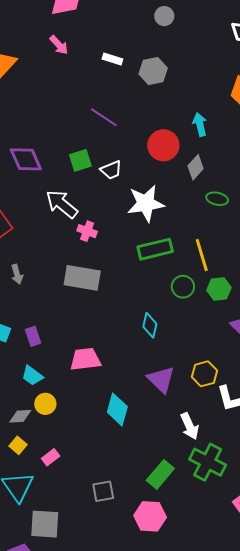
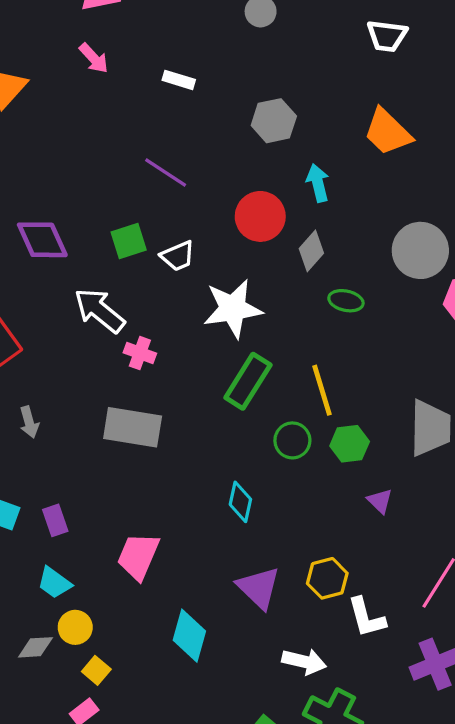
gray hexagon: (153, 71) -> (274, 121), moved
green rectangle: (155, 249) -> (248, 381), turned -44
pink trapezoid: (85, 359) -> (138, 556), turned -60
white arrow: (190, 426) -> (304, 662), turned -52
yellow square: (18, 445) -> (96, 670), moved

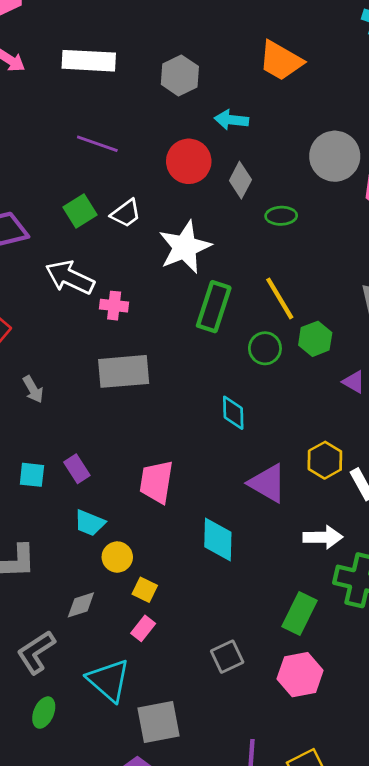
white rectangle: (179, 80) -> (89, 61), size x1.8
cyan arrow: (318, 183) -> (231, 120), turned -56
gray diamond: (36, 647) -> (81, 605), moved

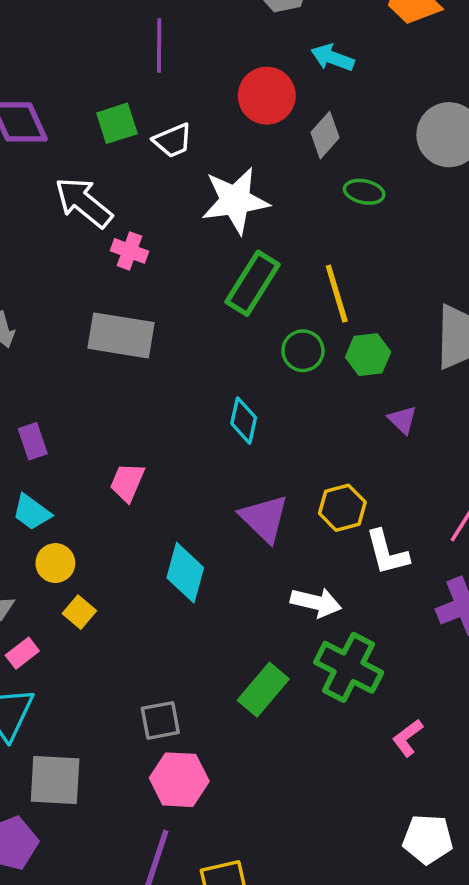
purple line: (97, 144) -> (159, 45), turned 57
pink trapezoid: (156, 482) -> (127, 482), size x0.7
pink rectangle: (143, 628) -> (22, 653), moved
pink hexagon: (300, 675) -> (179, 780), moved

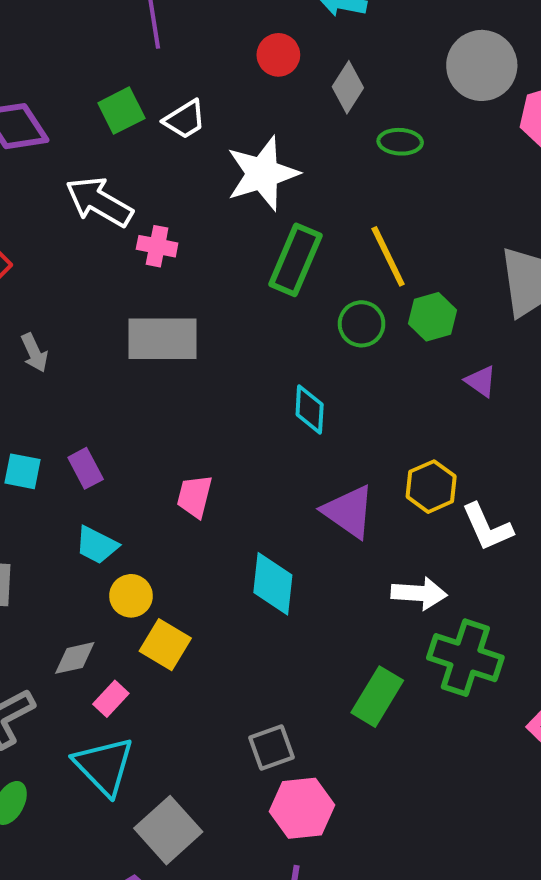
red circle: (267, 96) -> (278, 55), size x0.7
yellow square: (79, 612) -> (165, 645), size x1.4
gray square: (55, 780) -> (168, 830), turned -36

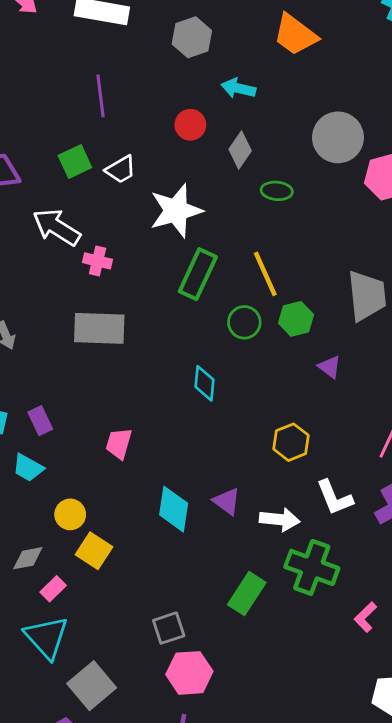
purple triangle: (349, 512) -> (227, 501), moved, size x0.7
white L-shape: (487, 527) -> (335, 498), moved
cyan trapezoid: (97, 545) -> (28, 468), moved

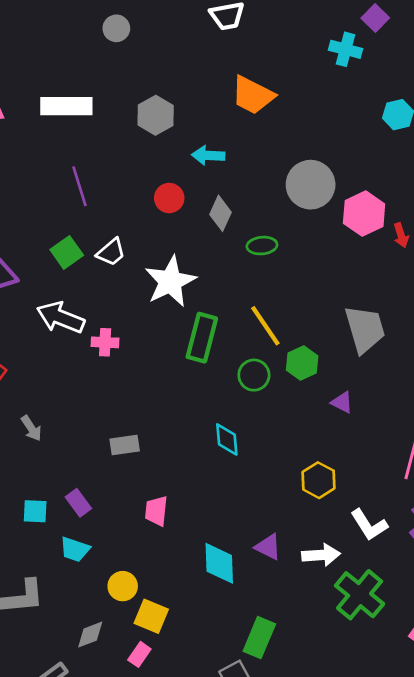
gray rectangle: (99, 328) -> (125, 445), moved, size x0.6
green cross: (312, 567) -> (360, 595), turned 30
pink rectangle: (53, 589) -> (139, 654), moved
green rectangle: (247, 594) -> (259, 638), moved

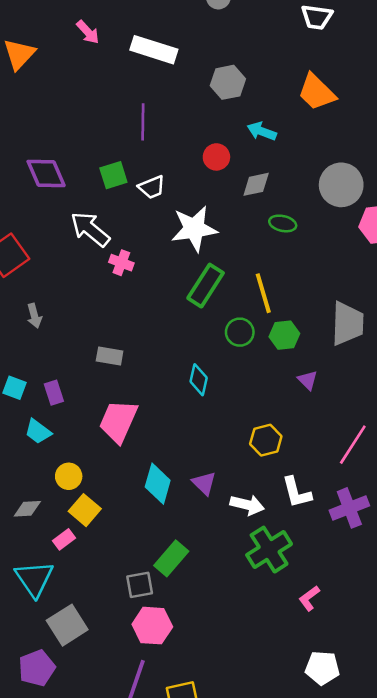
gray diamond: (220, 213) -> (256, 184), turned 36
pink trapezoid: (156, 511) -> (118, 421), size x1.6

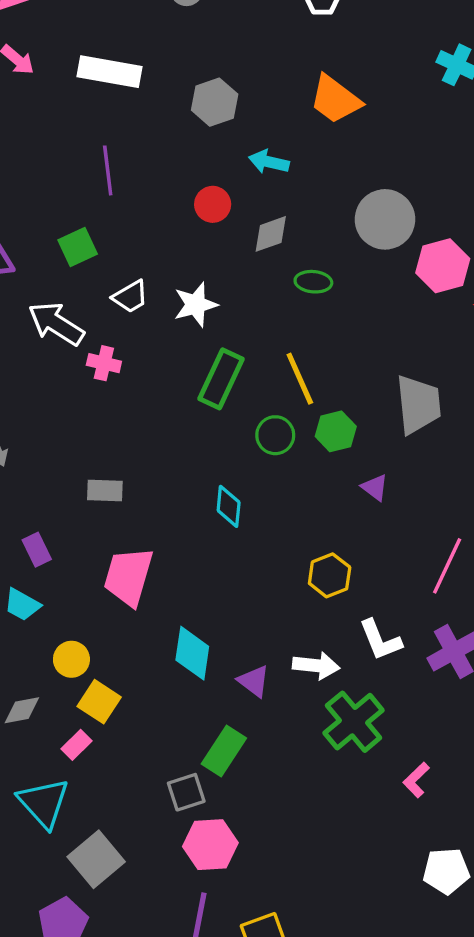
white trapezoid: (152, 187) -> (130, 297), moved
white star: (194, 229) -> (196, 305), size x0.7
purple triangle: (204, 483) -> (254, 681), moved

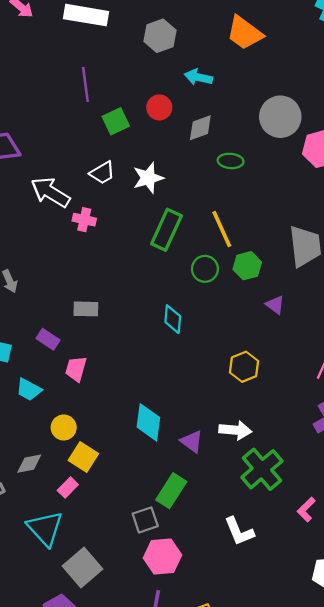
green square: (78, 247) -> (116, 121), moved
purple rectangle: (37, 550) -> (48, 339), moved, turned -30
pink trapezoid: (128, 577) -> (76, 369), moved, size x0.6
white L-shape: (380, 640) -> (239, 531), moved

